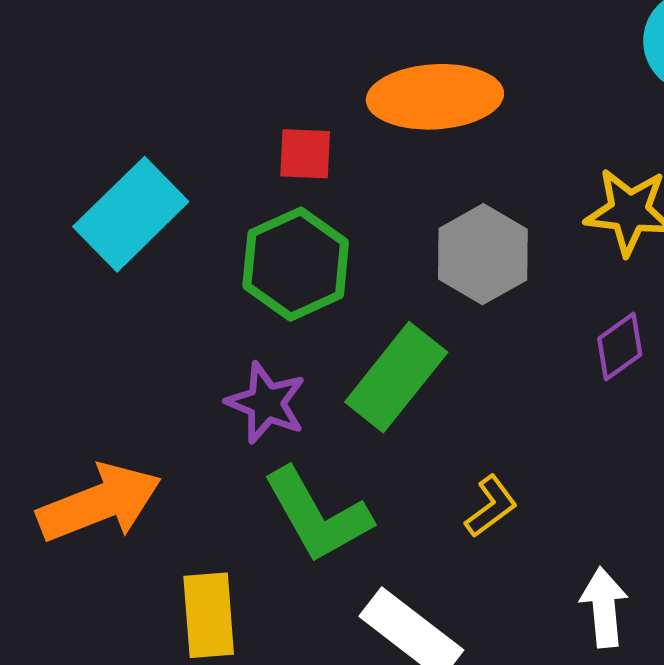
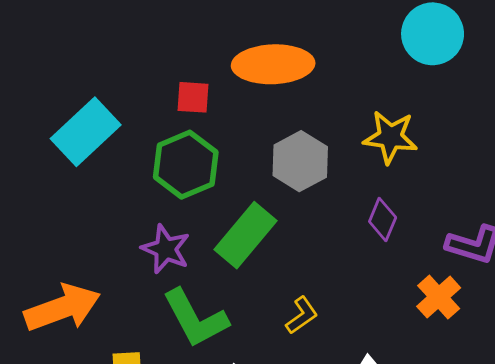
purple diamond: (620, 347) -> (383, 219), turned -33

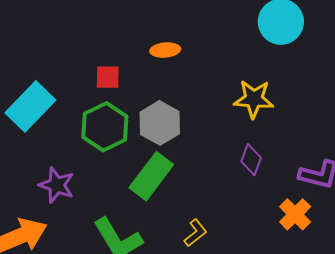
orange ellipse: (273, 64) -> (165, 50), size x0.5
gray hexagon: (300, 161) -> (160, 123), moved
purple star: (166, 249) -> (57, 185), moved

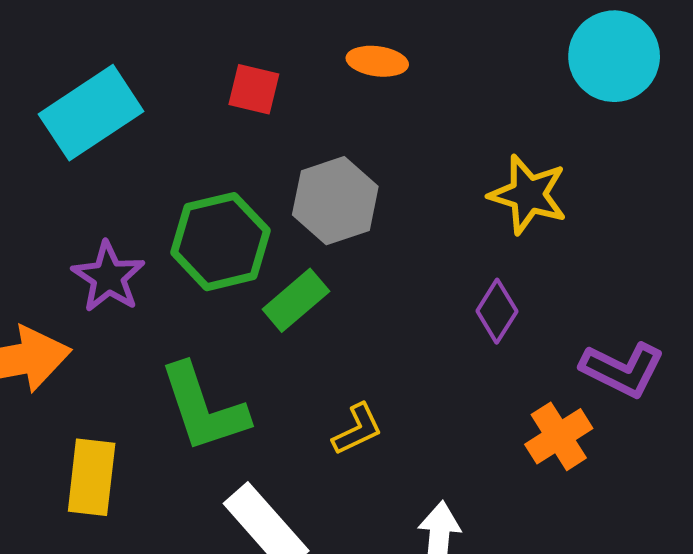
green hexagon: (105, 127) -> (221, 242), moved
green rectangle: (151, 176) -> (296, 300), size x0.7

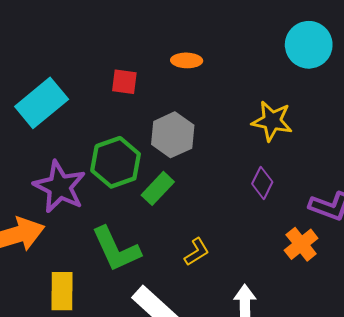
purple star: (108, 277) -> (60, 187), size x1.4

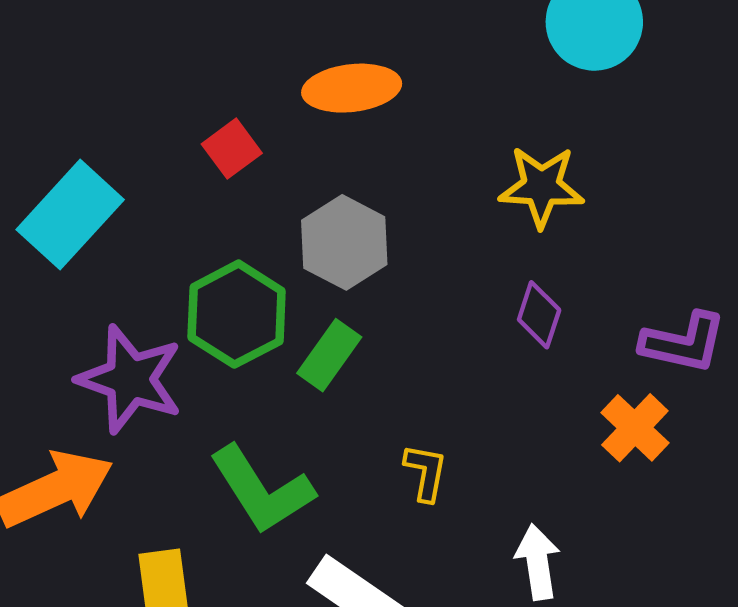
orange ellipse: (187, 60) -> (352, 88), size x1.5
red square: (124, 82) -> (232, 149), turned -36
yellow L-shape: (197, 252) -> (426, 472), turned -40

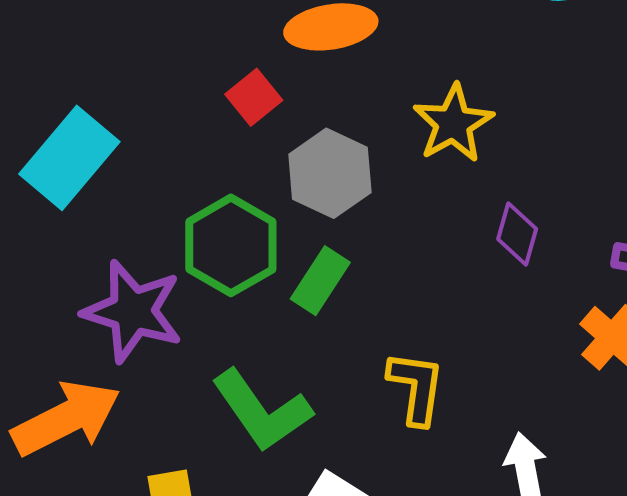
red square: (232, 149) -> (254, 97), moved
yellow star: (541, 187) -> (453, 123), moved, turned -30
yellow L-shape: (426, 472) -> (416, 388), size x1.4

